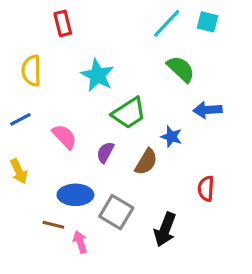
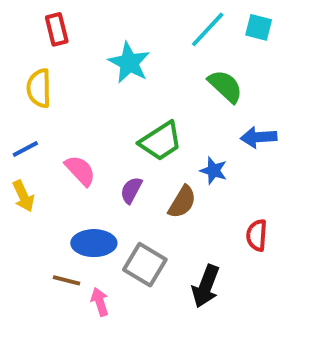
red rectangle: (63, 23) -> (57, 29), moved
cyan star: (97, 75) -> (129, 63), moved
yellow arrow: (19, 171) -> (23, 196), moved

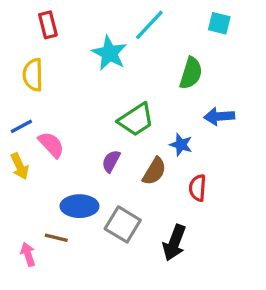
cyan line: (208, 29) -> (149, 25), moved
green semicircle: (225, 86) -> (191, 73), turned 64
pink semicircle: (80, 171) -> (51, 145), moved
red semicircle: (257, 235) -> (198, 188), moved
pink arrow: (100, 302) -> (28, 254), moved

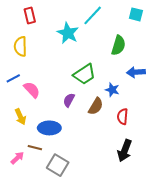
yellow arrow: (20, 166) -> (20, 117), moved
gray square: (123, 224) -> (58, 165), moved
black arrow: (174, 243) -> (125, 151), moved
pink arrow: (28, 254) -> (17, 158), turned 64

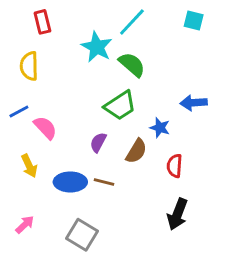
green semicircle: (118, 45) -> (132, 65), moved, turned -66
brown line: (35, 148) -> (104, 182), moved

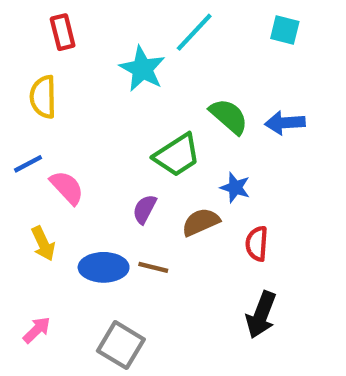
green semicircle: (132, 65) -> (229, 116), moved
blue arrow: (194, 103) -> (285, 123), moved
brown semicircle: (136, 151) -> (201, 222), turned -145

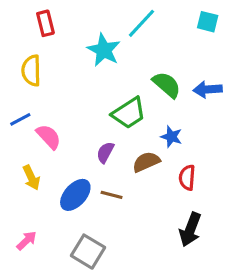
blue ellipse: (104, 267) -> (75, 195), turned -48

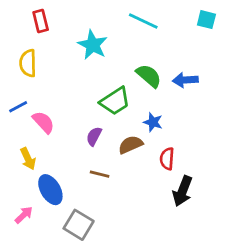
cyan square: (208, 22) -> (206, 20), moved
cyan line: (141, 23) -> (143, 21), moved, turned 72
blue ellipse: (75, 195) -> (50, 190), moved, turned -72
black arrow: (190, 230) -> (183, 191), moved

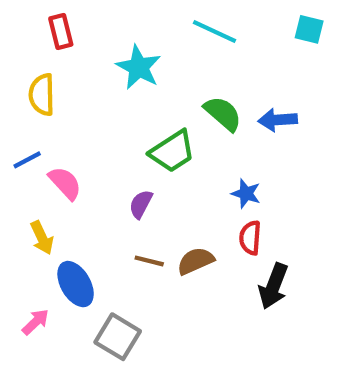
blue star: (153, 122) -> (246, 194), moved
brown semicircle: (131, 145) -> (196, 261), moved

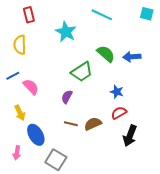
red semicircle: (250, 238) -> (119, 113), turned 56
pink arrow: (36, 322) -> (17, 153), turned 144

